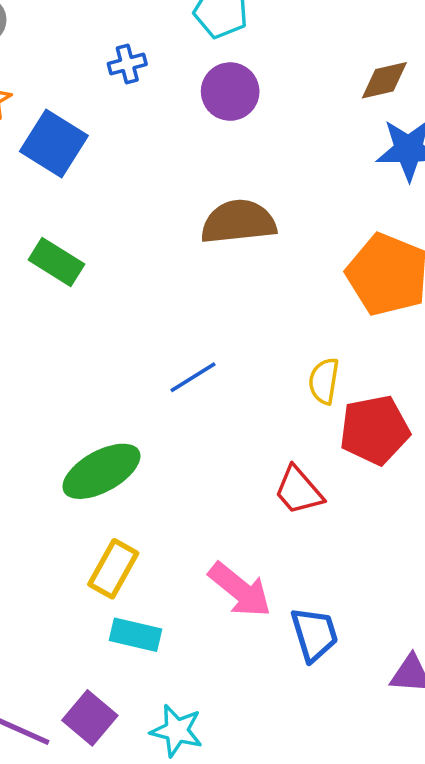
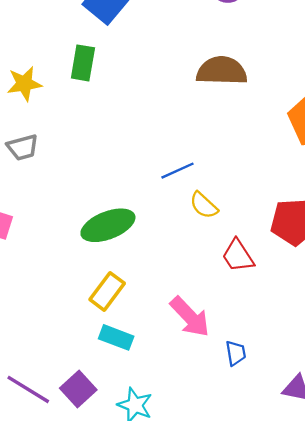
green rectangle: (56, 262) -> (83, 63), moved, turned 60
yellow semicircle: (324, 381) -> (204, 205), moved, turned -64
blue trapezoid: (314, 634) -> (236, 353), size x0.7

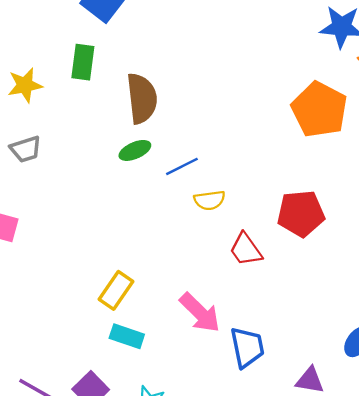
brown semicircle: (222, 71) -> (142, 98), moved, turned 84
yellow semicircle: (204, 205) -> (209, 200), turned -48
green ellipse: (108, 225) -> (135, 150), moved, size x0.6
blue trapezoid: (236, 353) -> (247, 347), size x1.6

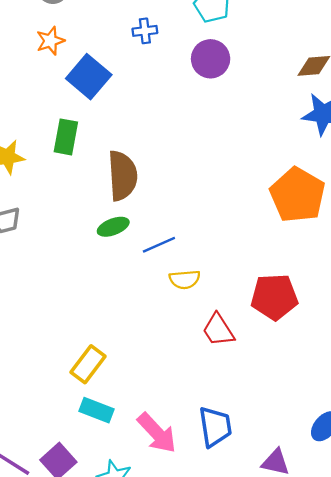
pink arrow: (200, 313) -> (157, 433), moved

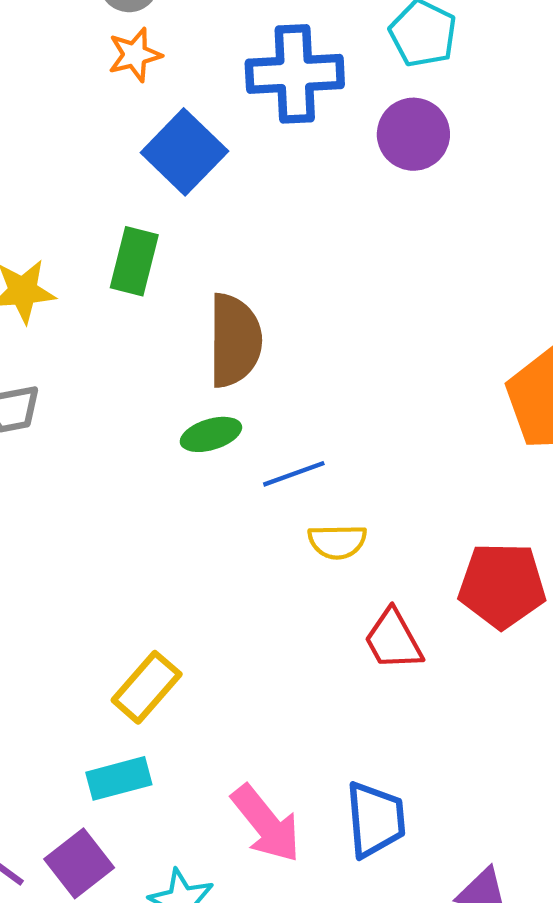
blue cross: (145, 31) -> (295, 74), size x2.0
orange star: (50, 41) -> (135, 55), moved
cyan rectangle: (96, 410) -> (119, 778), moved, turned -40

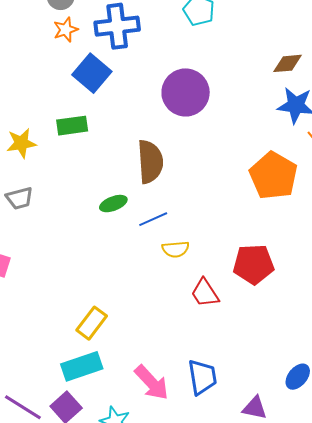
blue cross: (295, 74) -> (117, 26), moved
purple circle: (413, 134) -> (186, 92), moved, size x1.4
green rectangle: (134, 261) -> (72, 126), turned 72
brown semicircle: (235, 340) -> (150, 162), moved
cyan rectangle: (119, 778) -> (82, 366), size x1.4

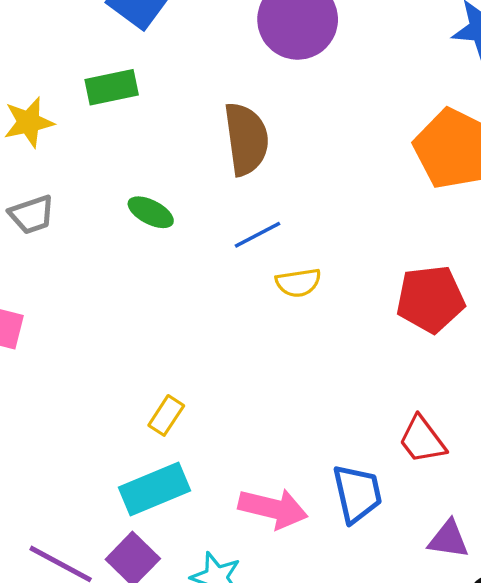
green ellipse: (113, 204) -> (151, 212), moved, turned 52
red trapezoid: (205, 293) -> (422, 440), moved
yellow rectangle: (92, 323) -> (166, 415), size x0.7
pink arrow: (152, 383) -> (273, 508), turned -30

